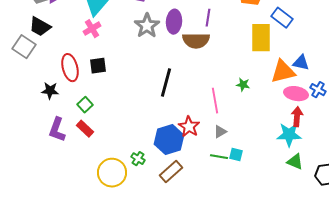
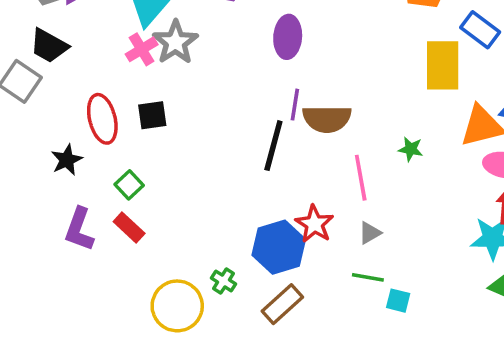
purple line: (208, 18) -> (295, 105), moved
gray star: (147, 26) -> (175, 42), moved
brown semicircle: (196, 41) -> (327, 119), moved
black star: (50, 91) -> (67, 160), turned -30
cyan square: (236, 155) -> (398, 301), moved

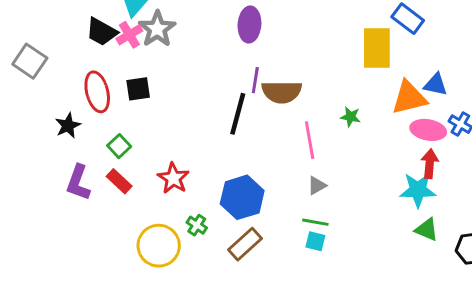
black trapezoid: (49, 46) -> (102, 32), moved
red star: (314, 224) -> (173, 178), moved
cyan square: (398, 301) -> (315, 241), moved

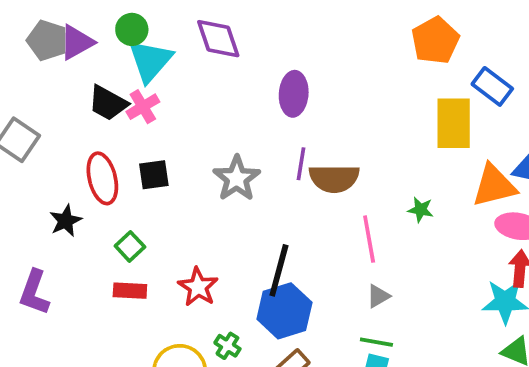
gray star: (157, 29) -> (237, 178), moved
black line: (238, 114) -> (279, 270), moved
red rectangle: (119, 181) -> (130, 291), turned -40
purple L-shape: (78, 183) -> (34, 292), moved

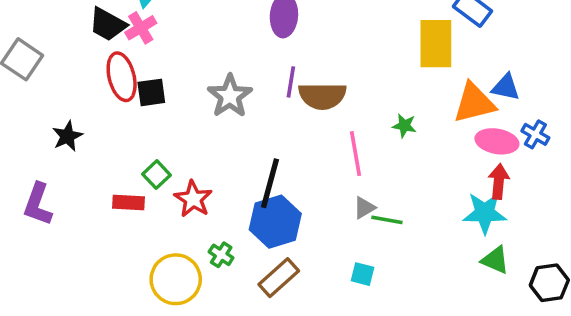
red ellipse: (102, 178) -> (122, 77), moved
green square: (130, 246) -> (156, 175), moved
green line: (376, 342) -> (387, 220), moved

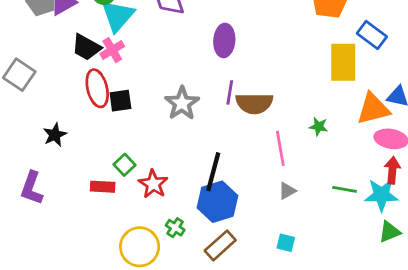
green line: (387, 220) -> (345, 189), moved
green triangle: (495, 260) -> (390, 232), turned -45

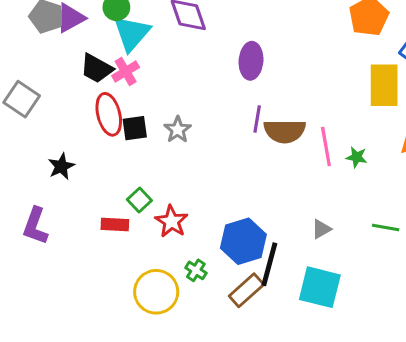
gray star: (182, 103) -> (178, 130), moved, size x0.7
pink line: (280, 148) -> (326, 146), moved
black line: (213, 172) -> (269, 264), moved
cyan square: (286, 243) -> (320, 287), size x2.0

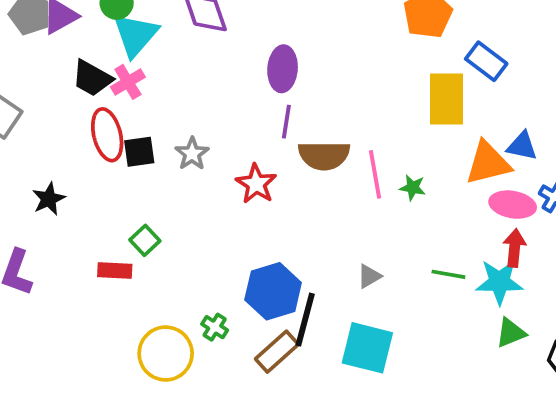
purple line: (257, 119) -> (286, 122), moved
red star: (171, 221) -> (256, 184), moved

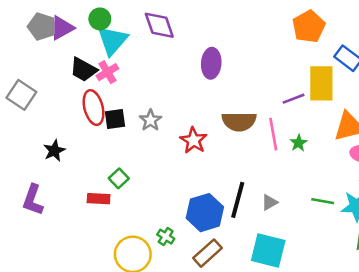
purple line: (286, 122) -> (293, 99), moved, turned 60
green star: (413, 188) -> (299, 143), turned 30
black line: (305, 320) -> (238, 200), moved

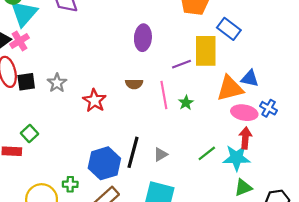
purple ellipse: (211, 63) -> (143, 38), moved
brown semicircle: (239, 121) -> (134, 84), size x0.6
green line: (323, 201) -> (207, 153), turned -48
green cross: (166, 237) -> (70, 184), turned -32

